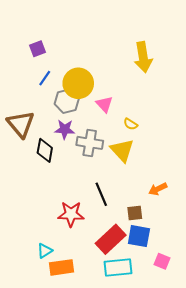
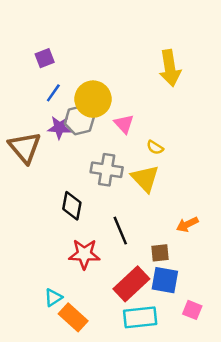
purple star: (65, 129) -> (60, 128), moved
black diamond: (45, 150) -> (72, 206), moved
orange rectangle: (61, 267) -> (73, 317), turned 50

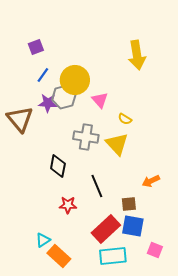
red star: (84, 254) -> (68, 205), size x0.7

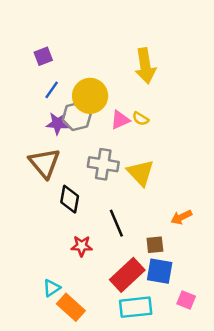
yellow arrow: (137, 55) -> (145, 66), moved
pink triangle: (100, 100) -> (120, 120), turned 48
brown triangle: (20, 119) -> (44, 163), moved
yellow semicircle: (125, 119) -> (140, 119), moved

